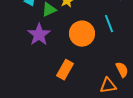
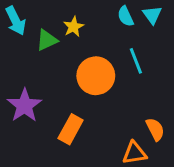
purple star: (39, 35) -> (25, 105), moved

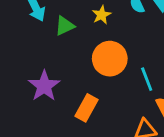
yellow star: (74, 27) -> (102, 15), moved
cyan line: (136, 61) -> (147, 79), moved

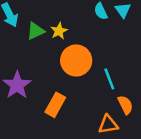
yellow star: (102, 15) -> (59, 31), moved

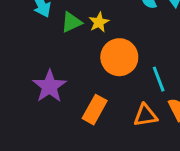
orange triangle: (108, 124) -> (146, 115), moved

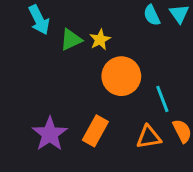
purple star: (49, 86) -> (50, 134), moved

